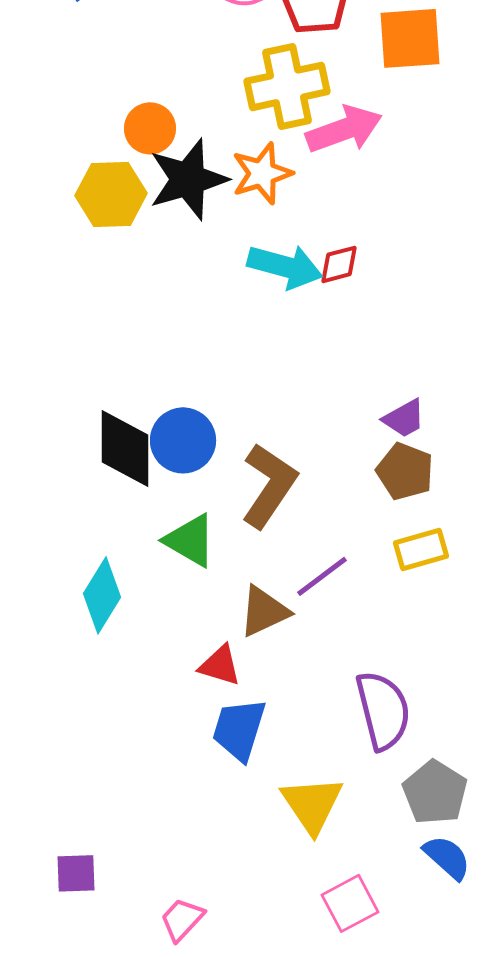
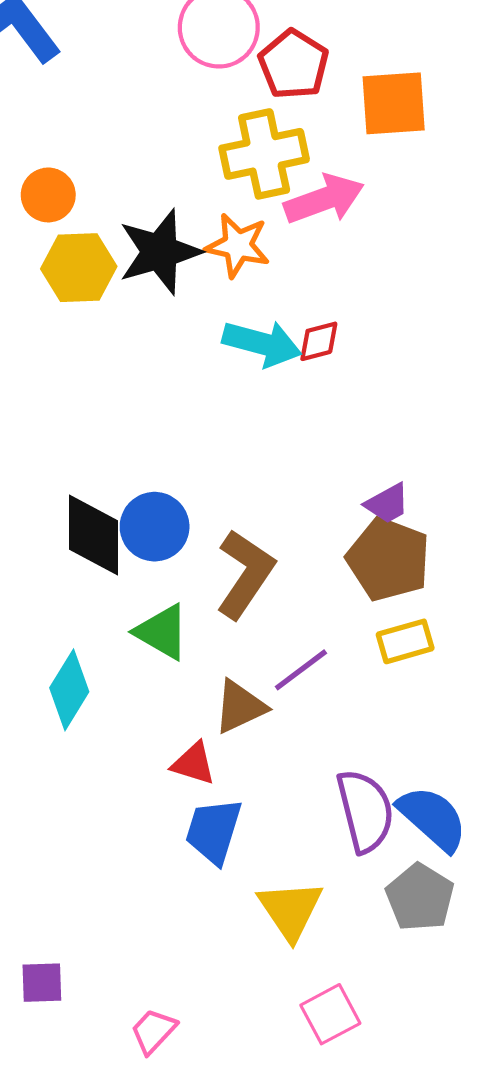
orange circle: (150, 128) -> (48, 195), moved
orange star: (262, 173) -> (238, 245), turned 30
brown pentagon: (405, 471) -> (388, 559), size x1.4
blue semicircle: (447, 857) -> (433, 818), moved, size x1.4

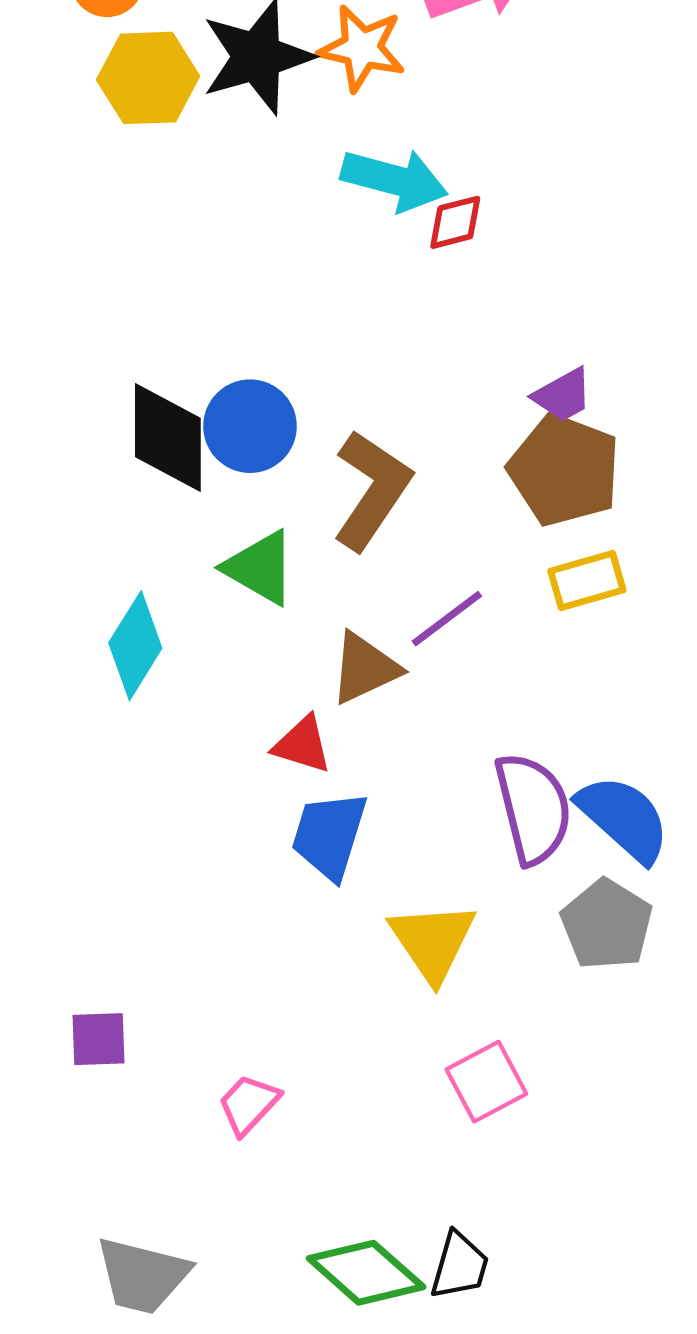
red diamond: (319, 341) -> (455, 222), moved

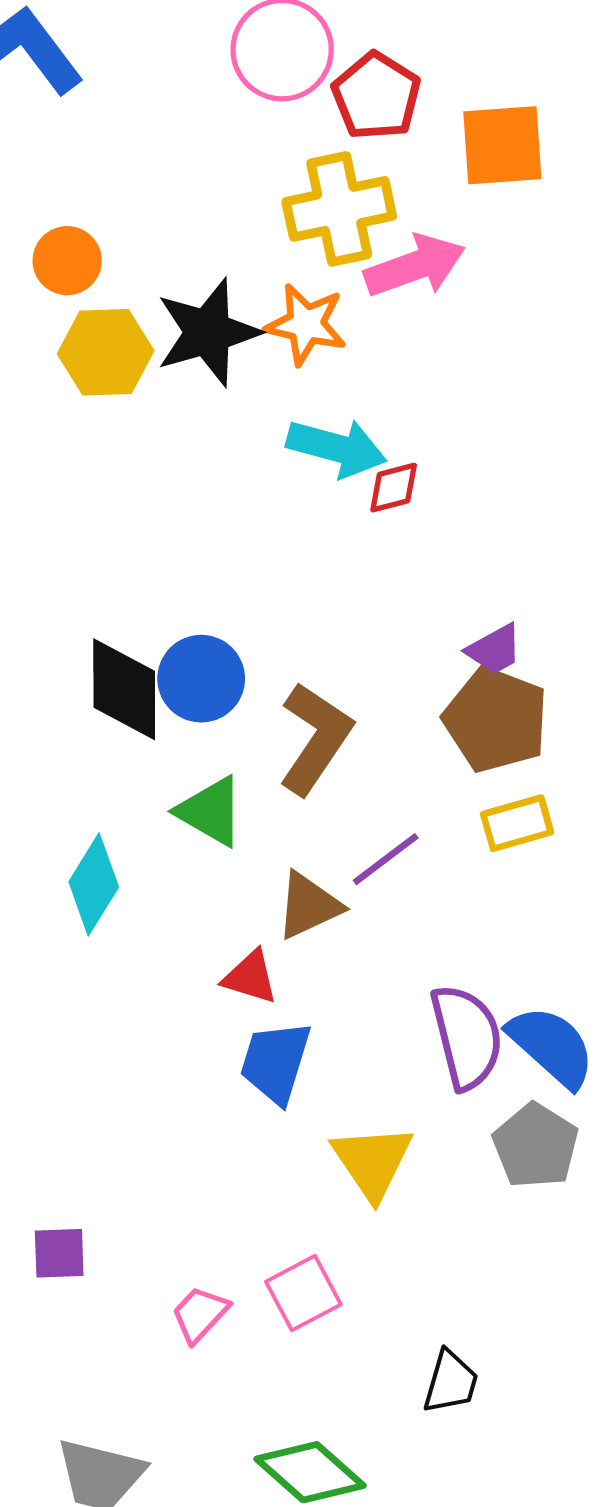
pink square: (486, 1082) -> (303, 1293), moved
black trapezoid: (460, 1266) -> (451, 1382), moved

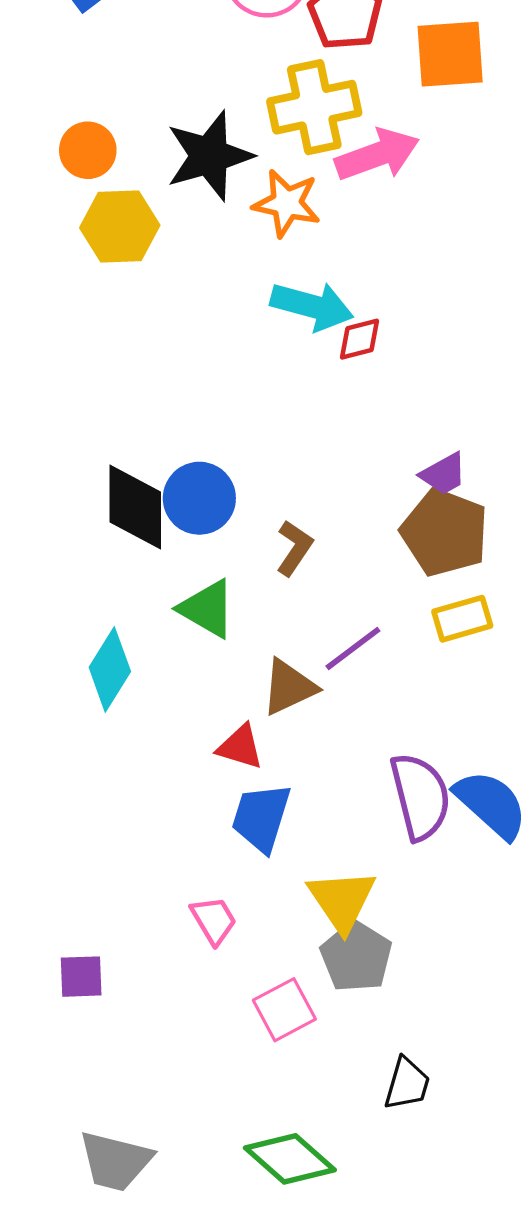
black star: (208, 332) -> (209, 156), moved
brown L-shape: (315, 738) -> (294, 548), size x0.6
gray pentagon: (536, 1146) -> (356, 957), moved
pink trapezoid: (200, 1314) -> (214, 920), moved, turned 106

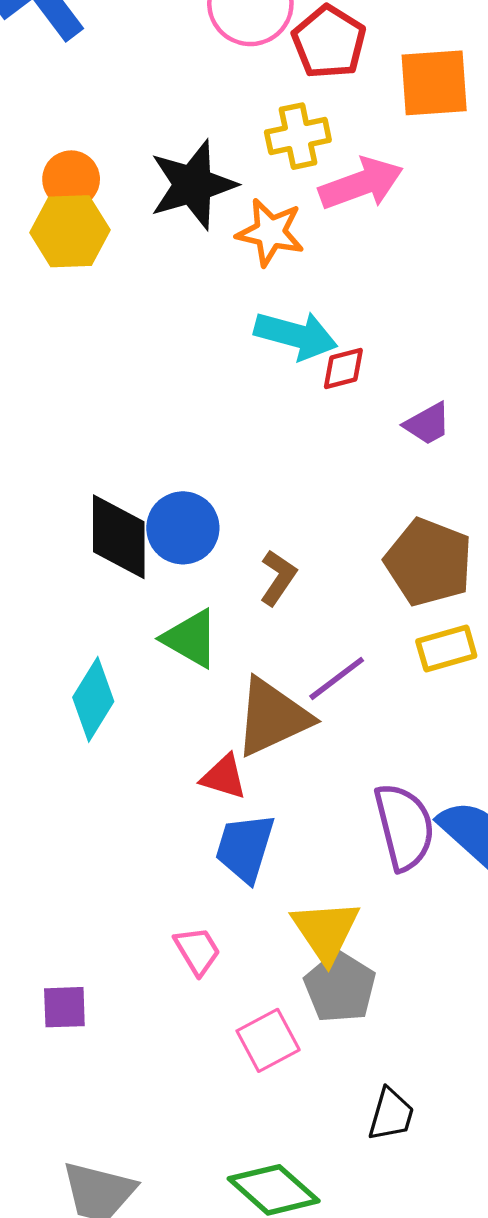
yellow cross: (314, 107) -> (298, 136), size x0.7
yellow hexagon: (120, 226) -> (70, 231), moved
purple trapezoid: (443, 474) -> (427, 424), moved
brown triangle: (289, 687) -> (273, 717), size x1.4

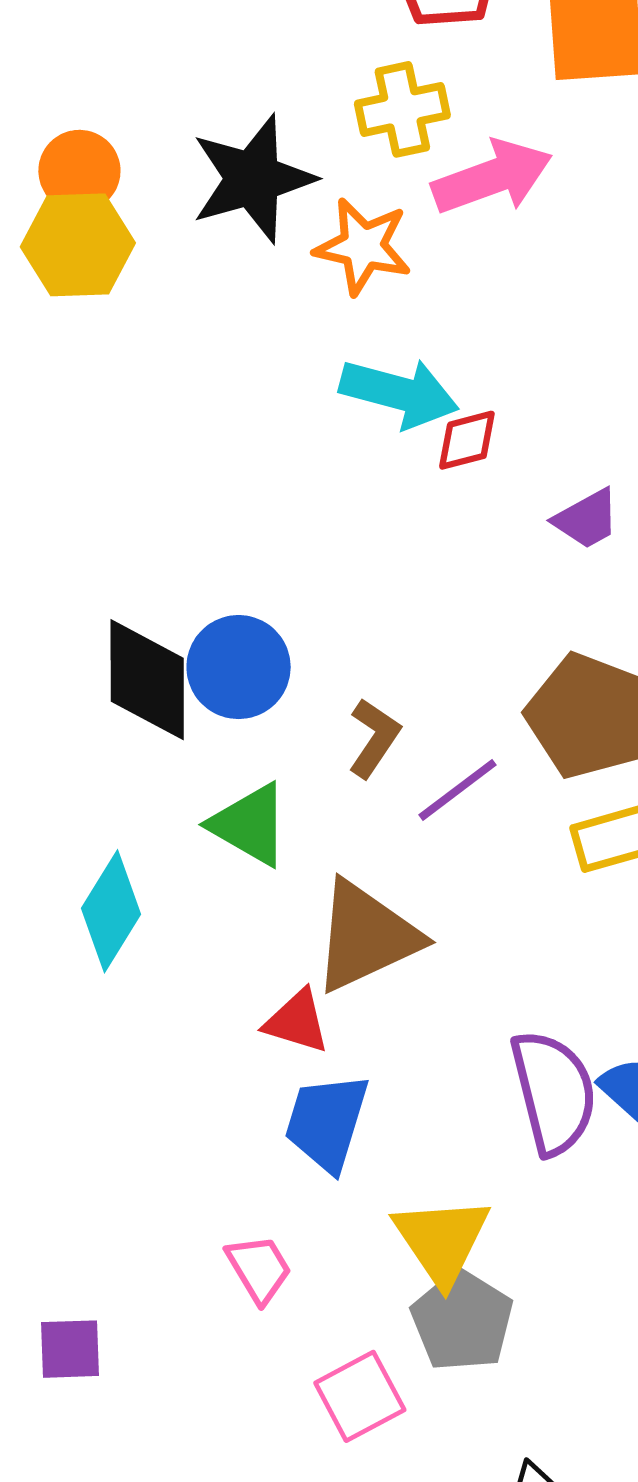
purple line: (337, 678) -> (457, 790), moved

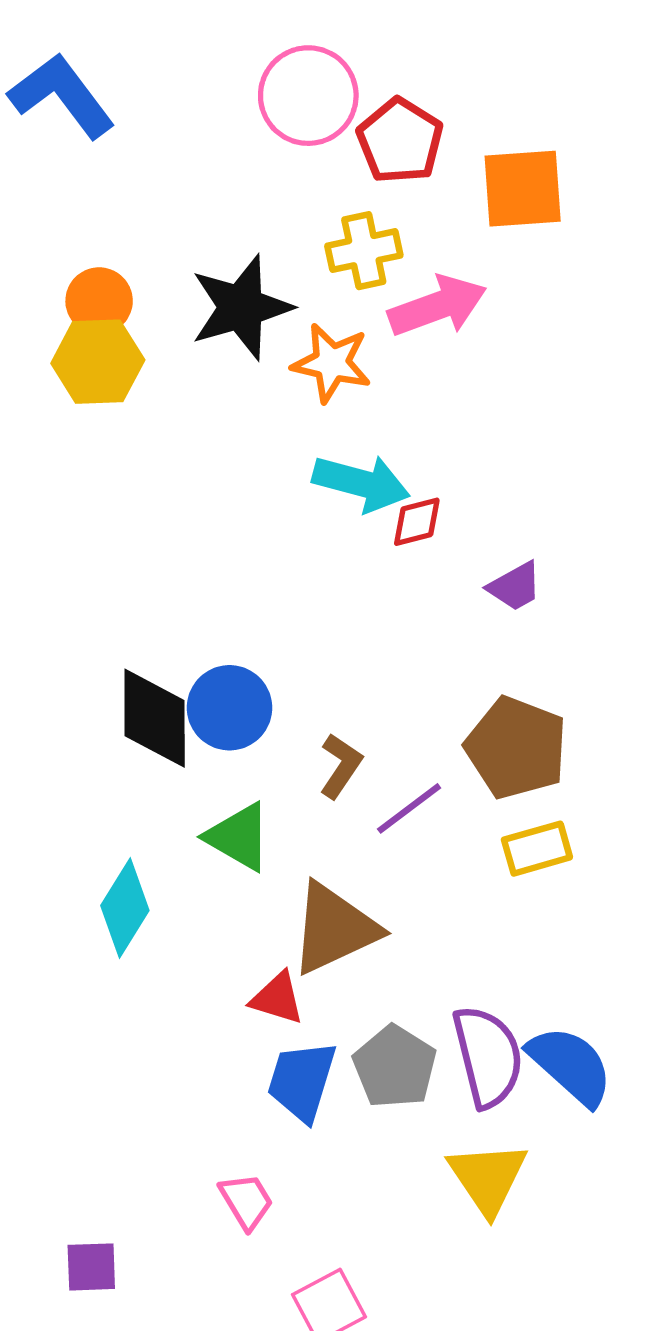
yellow triangle: (442, 1240) -> (488, 1178), moved
gray pentagon: (462, 1321) -> (395, 1067), moved

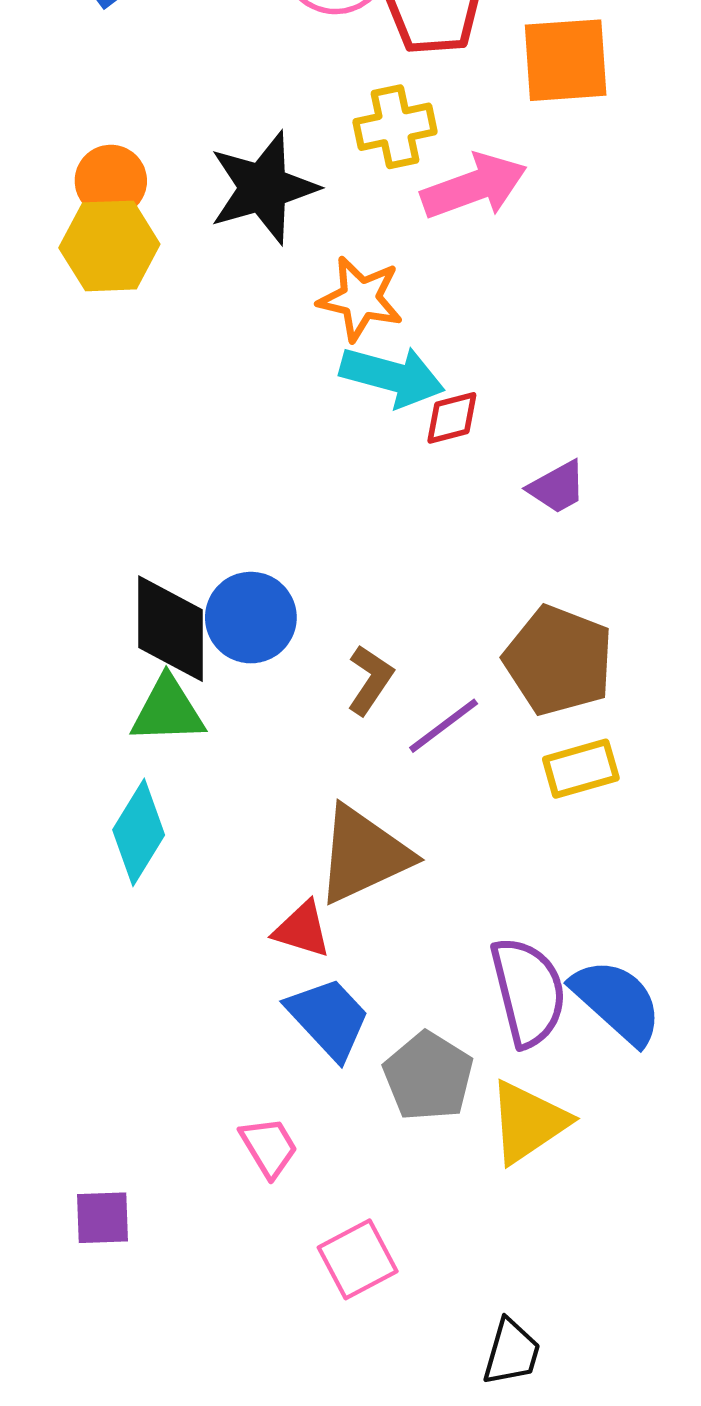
orange star: (332, 363) -> (360, 299), moved
green triangle: (239, 837) -> (168, 710), moved, turned -32
gray pentagon: (395, 1067) -> (428, 1076), moved
blue trapezoid: (302, 1081) -> (328, 1018), turned 120
yellow triangle: (488, 1178) -> (528, 1122), turned 30

